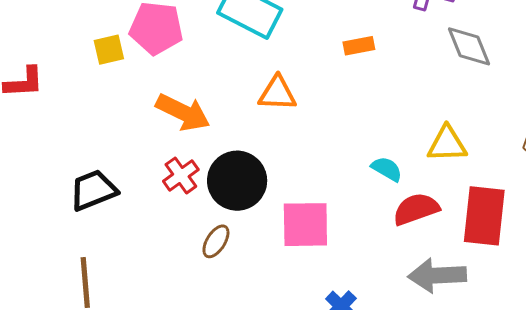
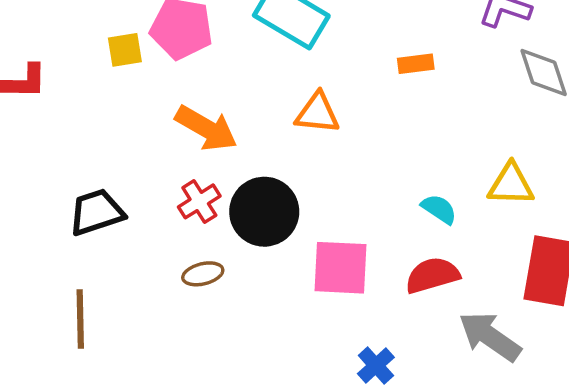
red semicircle: (416, 209) -> (432, 275), moved
brown ellipse: (216, 241) -> (203, 274), moved, turned 40
gray arrow: (437, 275) -> (490, 336), turned 34

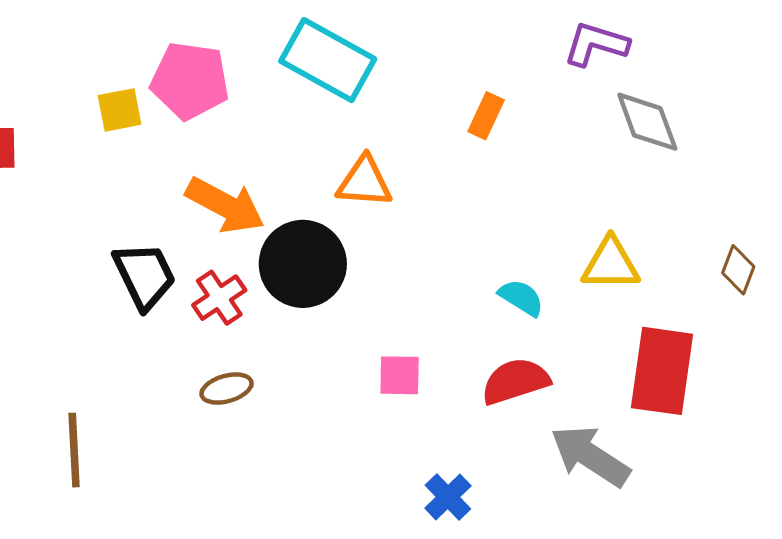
orange rectangle: (416, 64) -> (486, 116), turned -56
black trapezoid: (96, 212) -> (144, 276), moved, turned 84
black circle: (264, 212) -> (303, 264), moved
pink square: (341, 268) -> (400, 375), size x0.6

